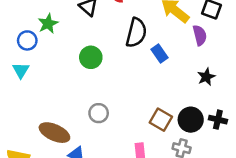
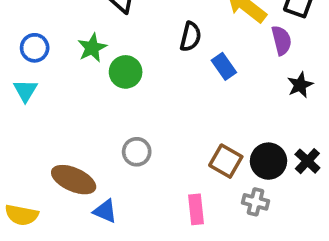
green star: (48, 24) -> (92, 48), moved
black semicircle: (136, 33) -> (191, 37), size x0.7
black star: (206, 77) -> (300, 85), moved
black cross: (218, 120) -> (307, 161), turned 30

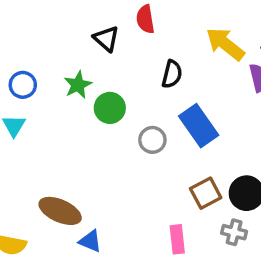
blue rectangle: (224, 66) -> (199, 126), moved, size x1.6
gray circle: (137, 152) -> (152, 140), moved
brown square: (226, 161) -> (206, 193), turned 32

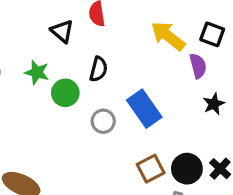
black semicircle: (172, 74) -> (98, 69), moved
green star: (78, 85) -> (37, 72), turned -30

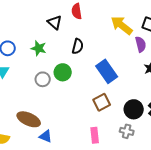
green circle: (65, 93) -> (63, 72), moved
gray circle: (103, 121) -> (43, 79), moved
brown square: (151, 169) -> (102, 102), moved

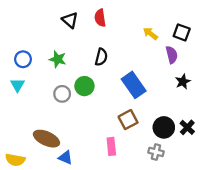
black triangle: (55, 22) -> (70, 20), moved
yellow arrow: (122, 25) -> (150, 34), size x0.6
pink rectangle: (95, 135) -> (111, 146), moved

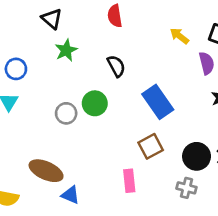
black triangle: (70, 20) -> (52, 19), moved
black semicircle: (101, 57) -> (116, 66), turned -42
green star: (58, 59) -> (66, 50), moved, turned 30

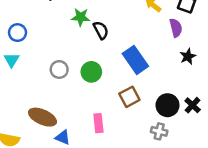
green star: (66, 50) -> (81, 17), moved, turned 30
green circle: (95, 103) -> (91, 72), moved
pink rectangle: (129, 181) -> (98, 123), moved

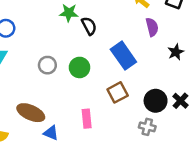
purple semicircle: (176, 28) -> (152, 27), moved

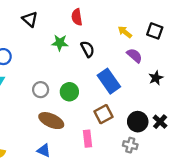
black semicircle: (89, 26) -> (88, 49), moved
purple semicircle: (152, 27) -> (134, 55), turned -35
brown ellipse: (31, 113) -> (51, 121), moved
pink rectangle: (87, 119) -> (88, 139), moved

